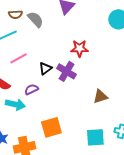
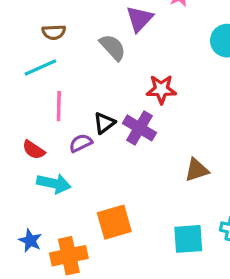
gray semicircle: (35, 19) -> (113, 47), moved
pink line: (18, 58) -> (59, 106), turned -60
purple semicircle: (31, 89) -> (81, 143), moved

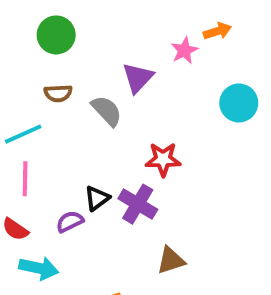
brown semicircle: (54, 32) -> (58, 93), moved
pink line: (59, 106) -> (25, 179), moved
brown triangle: (197, 170) -> (171, 260), moved

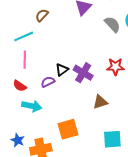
brown semicircle: (58, 93) -> (42, 15), turned 136
gray semicircle: (107, 111) -> (112, 24), moved
red star: (163, 159) -> (115, 67), moved

